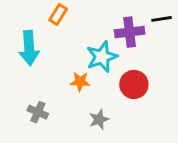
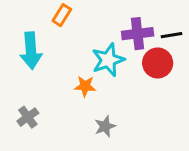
black line: (162, 19) -> (172, 35), moved
red circle: (134, 84) -> (158, 63), moved
gray cross: (38, 112) -> (28, 117), moved, turned 30

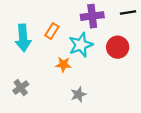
orange rectangle: (62, 15) -> (52, 31), moved
purple cross: (138, 34) -> (92, 16), moved
black line: (172, 35) -> (128, 13), moved

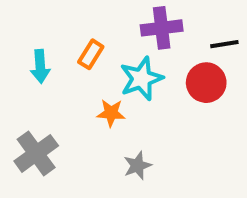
black line: (128, 13) -> (224, 44), moved
cyan arrow: (23, 38) -> (40, 66), size x0.7
gray cross: (21, 88) -> (36, 153), size x1.5

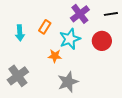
purple cross: (162, 28) -> (80, 14), turned -30
black line: (224, 44) -> (111, 14), moved
gray star: (137, 166) -> (68, 82), size x1.5

